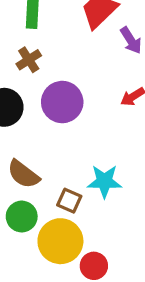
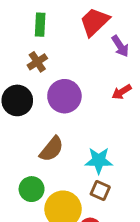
brown semicircle: (23, 174) -> (52, 149), moved, turned -88
brown square: (69, 201) -> (100, 191), moved

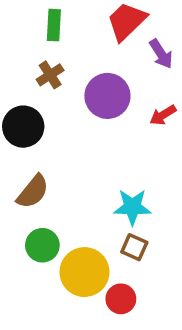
purple circle: (64, 96) -> (107, 96), moved
brown semicircle: (52, 149) -> (33, 192), moved

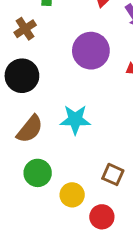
brown cross: (50, 75) -> (25, 29), moved
cyan star: (132, 207) -> (75, 120), moved
yellow circle: (84, 272) -> (72, 195), size x0.6

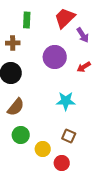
brown cross: (25, 29) -> (13, 43), turned 32
cyan star: (75, 120) -> (66, 101), moved

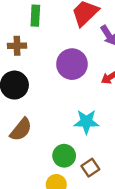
green circle: (21, 135) -> (64, 156), moved
brown square: (69, 136) -> (90, 168), turned 32

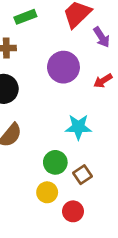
green rectangle: (35, 16) -> (25, 17), turned 66

